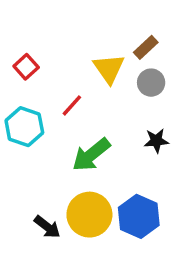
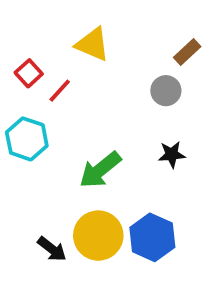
brown rectangle: (146, 47) -> (187, 52), moved
yellow triangle: (109, 68) -> (92, 44), moved, turned -32
red line: (72, 105) -> (60, 91), moved

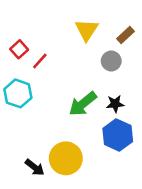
yellow triangle: (92, 44) -> (87, 30), moved, turned 40
green arrow: (100, 170) -> (83, 104), moved
blue hexagon: (152, 237) -> (118, 135), moved

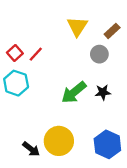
red square: (19, 49) -> (15, 53), moved
blue hexagon: (118, 135) -> (107, 144), moved

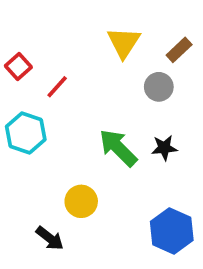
red square: (15, 53) -> (18, 66), moved
green arrow: (74, 92) -> (118, 148), turned 84
yellow circle: (59, 141) -> (81, 201), moved, size x0.7

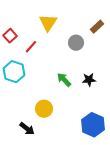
yellow triangle: (124, 42) -> (48, 23), moved
gray circle: (159, 87) -> (76, 43), moved
green arrow: (118, 148) -> (64, 80), size x0.7

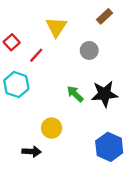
brown rectangle: (97, 27) -> (104, 16), moved
black star: (89, 80) -> (104, 94), size x1.6
black arrow: (27, 129) -> (32, 152), turned -35

